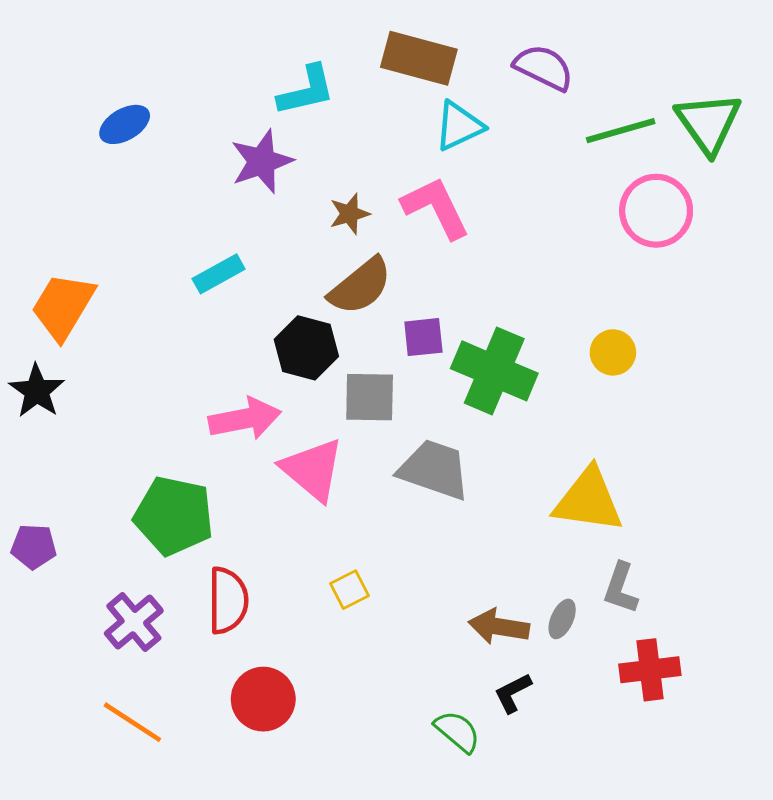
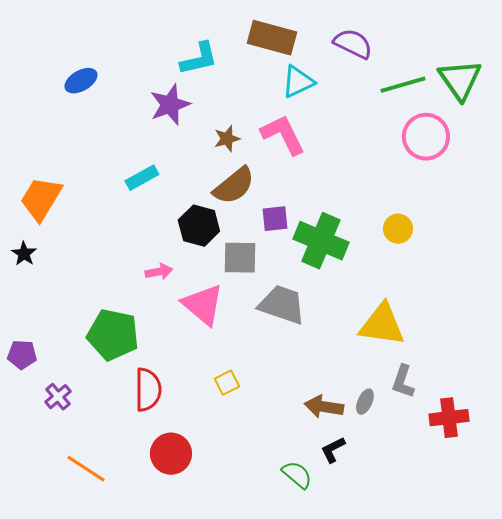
black star: (37, 391) -> (24, 254), size x0.7
pink arrow: (245, 419) -> (159, 272), size x0.6
purple cross: (134, 622) -> (58, 397), moved, size x0.7
red cross: (650, 670) -> (449, 418), moved

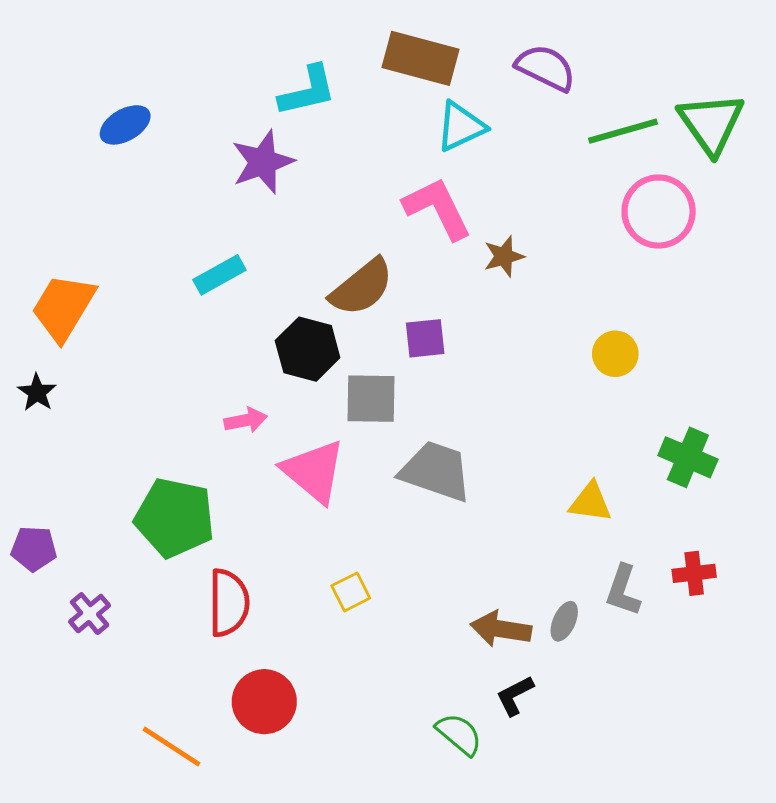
brown star: (227, 139) -> (504, 256), moved
green cross: (321, 241) -> (688, 457), moved, size x0.7
yellow triangle: (382, 325) -> (591, 502), size x0.6
red cross: (449, 418) -> (694, 573), moved, size x0.7
orange line: (86, 469) -> (172, 747), moved

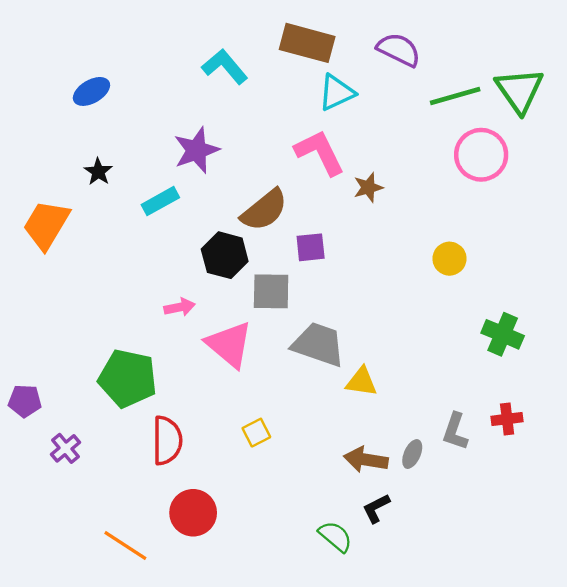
cyan L-shape: (308, 91) -> (225, 67), turned -117
purple star: (263, 162) -> (197, 150), moved
black star: (37, 392) -> (98, 172), moved
yellow triangle: (591, 502) -> (361, 382), moved

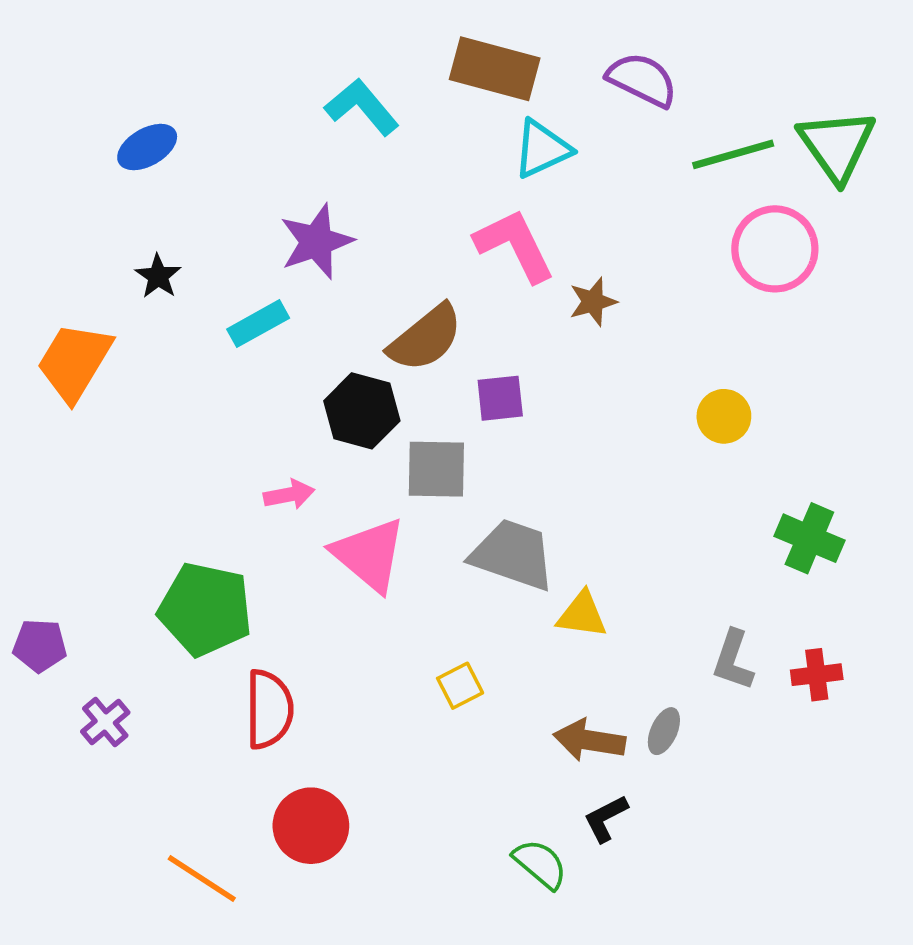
gray L-shape: (455, 431) -> (733, 660), moved
yellow square: (256, 433) -> (460, 686), moved

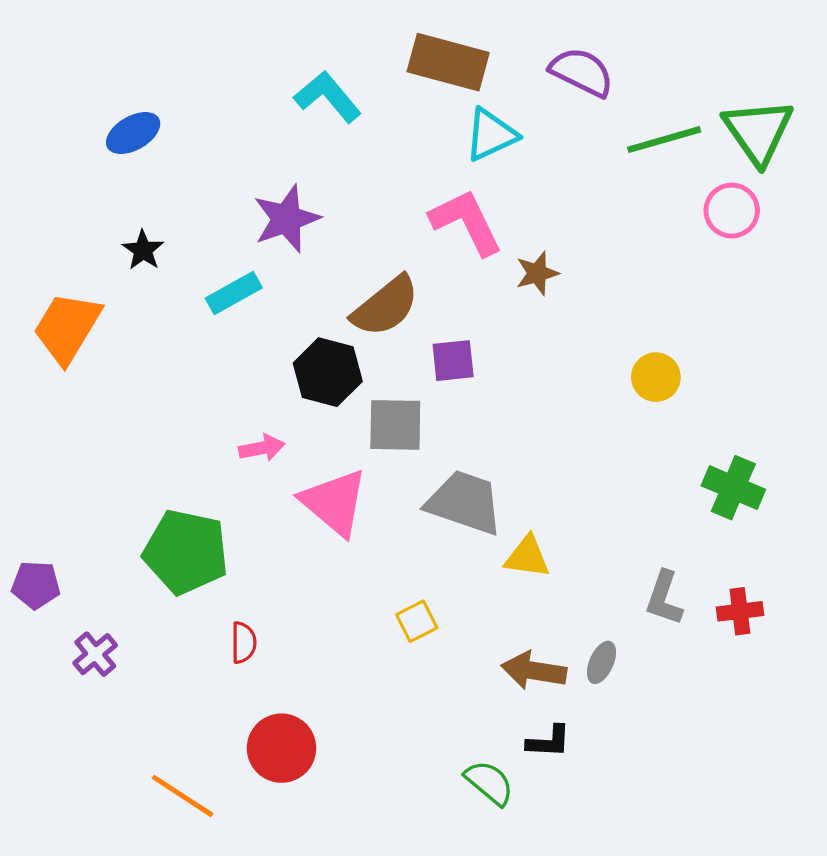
pink circle: (775, 249) -> (732, 211), moved, size x0.7
red semicircle: (269, 709) -> (244, 643), size x0.6
black L-shape: (606, 818) -> (549, 742), turned -150

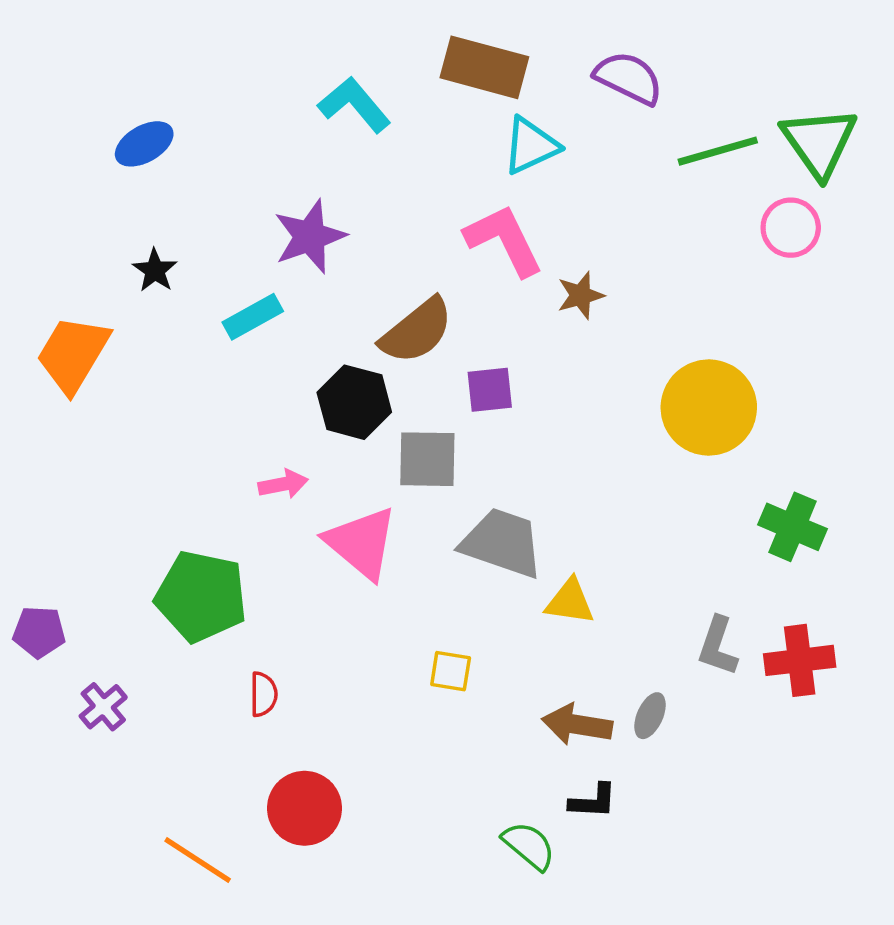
yellow circle: (656, 377) -> (709, 408), size x1.8
red cross: (740, 611) -> (800, 660), size x1.4
yellow square: (417, 621) -> (451, 671), turned 36

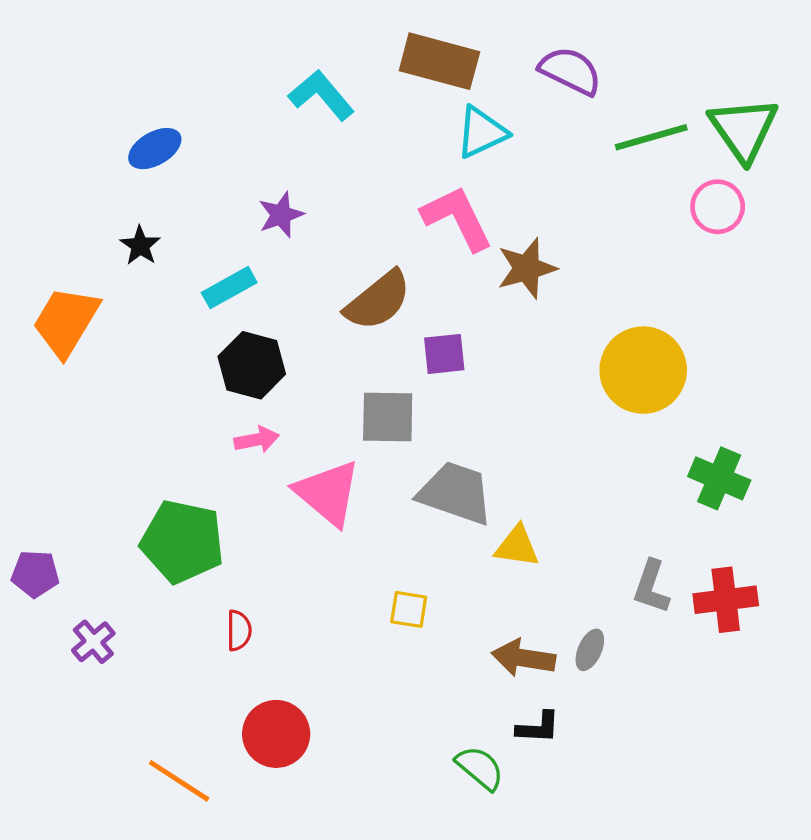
blue ellipse: (144, 144) -> (155, 149), moved
purple star: (310, 237) -> (281, 215), size x0.7
brown star: (581, 295) -> (527, 268), size x1.4
black hexagon: (354, 402) -> (252, 365), moved

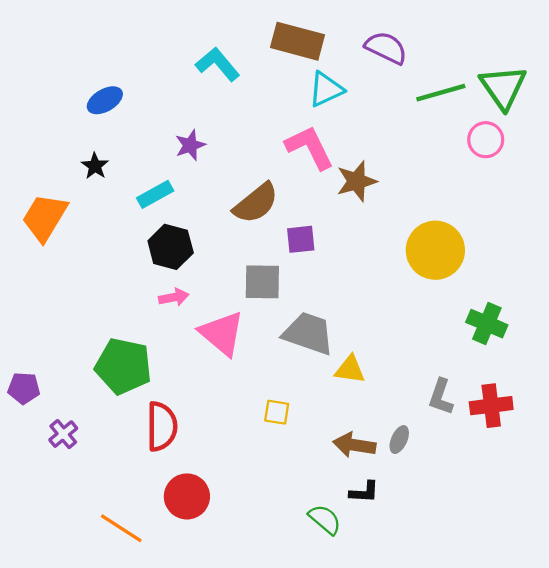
red semicircle: (239, 630) -> (162, 426), size x1.8

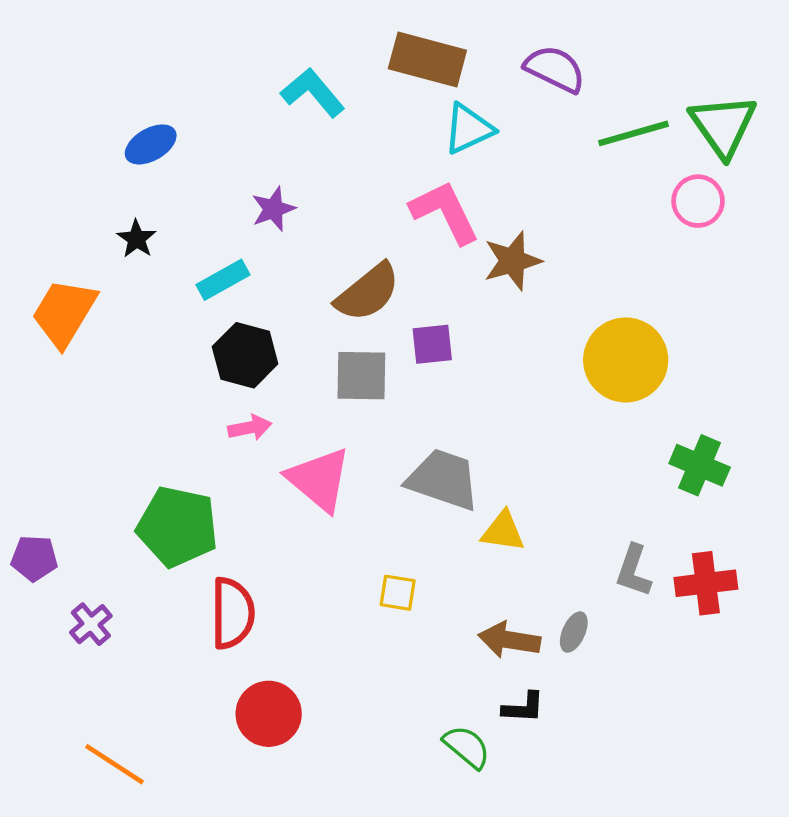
gray square: (262, 282) -> (361, 376), moved
orange line: (121, 528) -> (115, 764), moved

